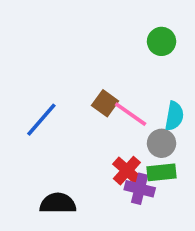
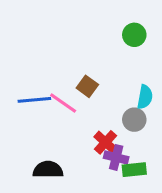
pink line: (131, 114) -> (63, 103), moved
blue line: (41, 120) -> (34, 100), turned 44
green rectangle: (162, 172) -> (134, 170), moved

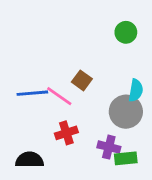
gray circle: (134, 120) -> (126, 112), size x1.5
red cross: (106, 142) -> (66, 133), moved, turned 30
black semicircle: (48, 170) -> (30, 160), moved

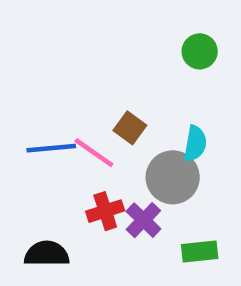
cyan semicircle: (136, 90) -> (195, 144), moved
gray circle: (126, 112) -> (173, 177), moved
purple cross: (109, 147) -> (143, 220), moved, turned 30

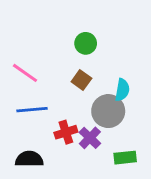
green circle: (200, 51) -> (86, 43), moved
blue line: (51, 148) -> (32, 110), moved
pink line: (94, 153) -> (25, 73), moved

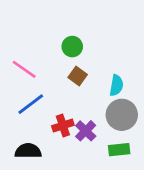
green circle: (86, 43) -> (72, 47), moved
blue line: (32, 110) -> (31, 104), turned -32
gray circle: (108, 111) -> (122, 115), moved

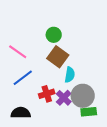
brown square: (78, 76) -> (58, 57), size x1.5
cyan semicircle: (116, 85) -> (70, 75), moved
gray circle: (122, 115) -> (83, 96), moved

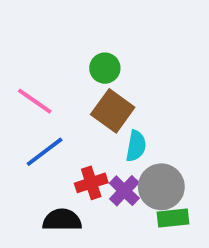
black semicircle: (21, 113) -> (62, 220), moved

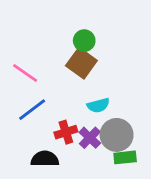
green circle: (105, 68) -> (84, 41), moved
brown square: (113, 111) -> (81, 63), moved
cyan semicircle: (136, 146) -> (98, 105), turned 65

